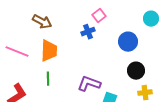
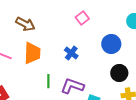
blue cross: (88, 32) -> (71, 53), moved, turned -32
green line: (48, 79) -> (48, 81), moved

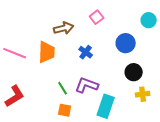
brown arrow: (25, 24) -> (64, 28), moved, turned -42
green line: (48, 81) -> (63, 88), moved, turned -32

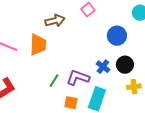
blue cross: (86, 52) -> (103, 67), moved
green line: (63, 88) -> (54, 81), turned 64
orange square: (65, 110) -> (71, 103), moved

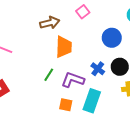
orange trapezoid: (38, 45) -> (64, 47), moved
green line: (54, 81) -> (49, 75), moved

